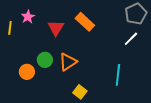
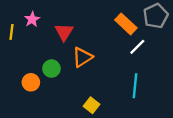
orange rectangle: (85, 22) -> (126, 24), moved
white line: (131, 39) -> (137, 47), moved
orange triangle: (68, 62) -> (82, 57), moved

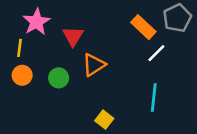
pink star: (32, 19) -> (36, 22), size x1.5
yellow line: (11, 32) -> (20, 48), moved
orange circle: (31, 82) -> (22, 75), moved

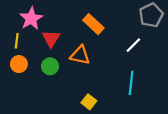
orange rectangle: (143, 27) -> (93, 24), moved
red triangle: (73, 36) -> (51, 39), moved
orange triangle: (94, 65) -> (80, 55), turned 45

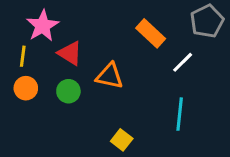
orange rectangle: (93, 24) -> (151, 33), moved
red triangle: (51, 39) -> (70, 53), turned -30

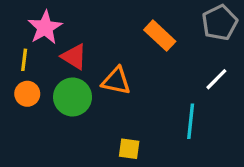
white line: (183, 62) -> (216, 79), moved
green circle: (68, 91) -> (73, 97), size x1.5
yellow square: (122, 140) -> (129, 149), turned -30

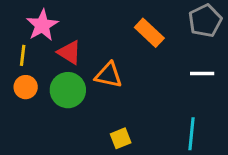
white line: (216, 79) -> (202, 74), turned 45
cyan line: (191, 121) -> (192, 134), moved
yellow square: (129, 149) -> (121, 138), turned -30

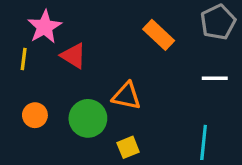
orange triangle: (109, 75) -> (126, 96), moved
orange circle: (26, 87) -> (35, 115), moved
green circle: (68, 90) -> (88, 118), moved

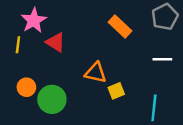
green circle: (88, 118) -> (52, 99), moved
yellow square: (128, 147) -> (116, 91), moved

